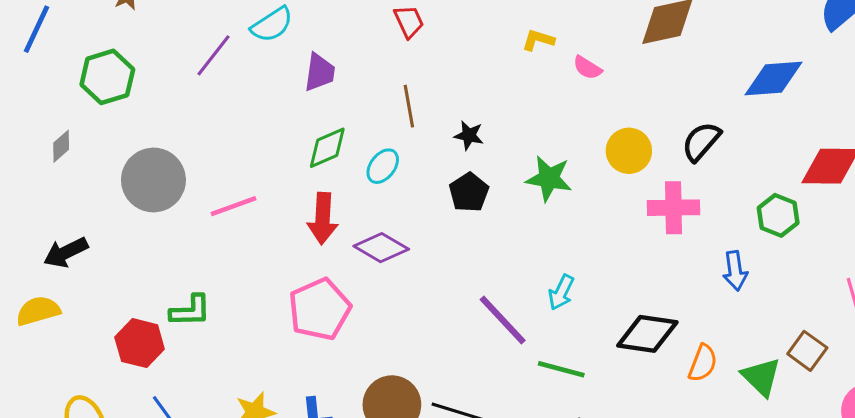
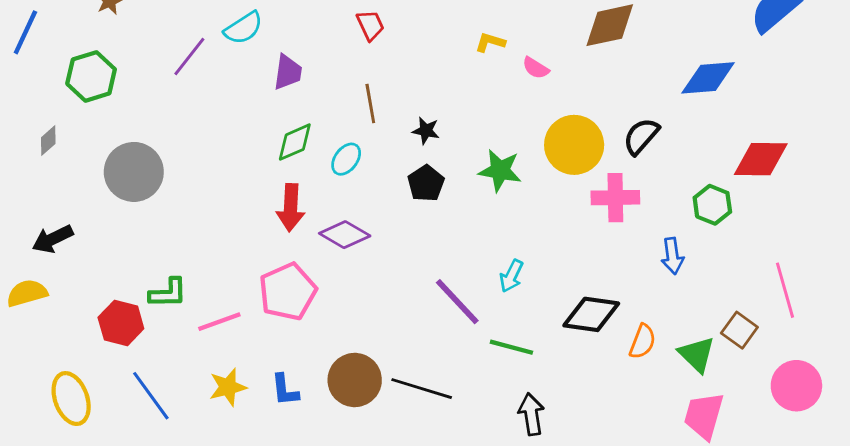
yellow circle: (629, 151) -> (574, 145), size x1.4
pink line: (233, 206) -> (219, 322), moved

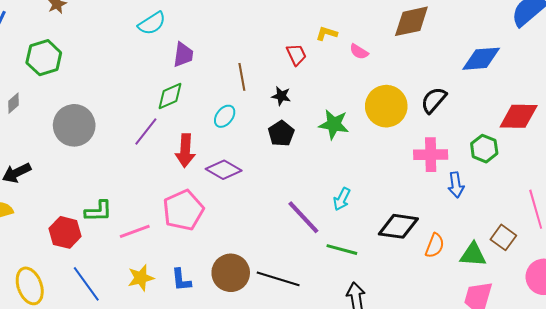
red trapezoid: (370, 25) -> (296, 55), moved
purple line: (189, 57) -> (146, 131), moved
green diamond: (295, 142) -> (170, 96), moved
pink cross: (615, 198) -> (431, 155), moved
green triangle: (697, 354) -> (473, 255), turned -40

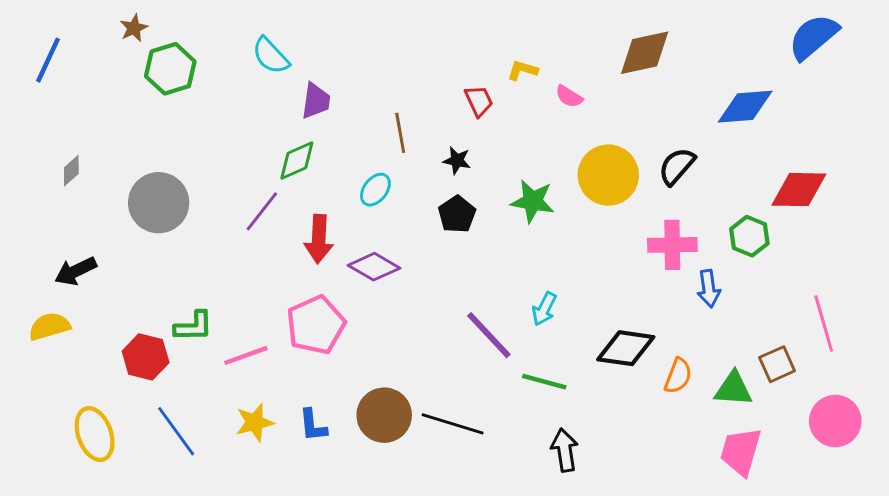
cyan semicircle: (152, 23) -> (271, 56), turned 80
green hexagon: (44, 58) -> (170, 69), moved
brown square: (503, 237) -> (777, 364), turned 30

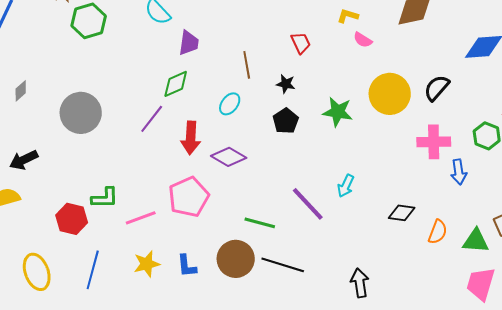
yellow L-shape: (522, 70) -> (348, 16), moved
black diamond: (626, 348) -> (402, 213), size x0.7
green line: (544, 382) -> (260, 223), moved
blue line: (176, 431) -> (93, 270), turned 51

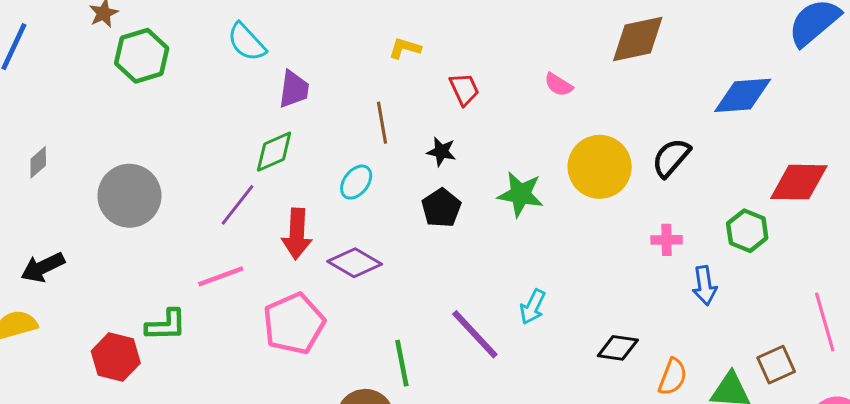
yellow L-shape: (348, 16) -> (405, 48), moved
pink cross: (434, 142) -> (667, 240), size x0.6
pink line: (141, 218) -> (221, 276), moved
green line: (260, 223) -> (402, 363), turned 64

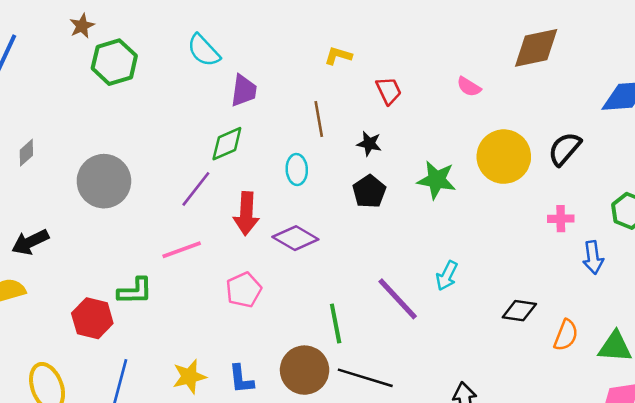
cyan ellipse: (356, 182) -> (297, 170), turned -40
pink pentagon: (294, 324) -> (244, 290), size x0.7

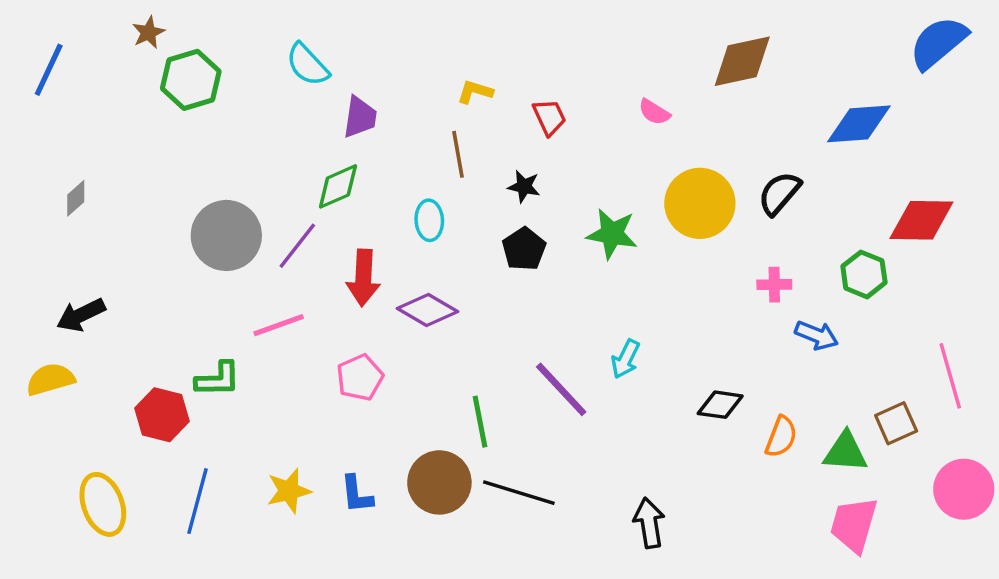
yellow L-shape: (338, 56) -> (475, 92), moved
gray circle: (104, 181) -> (226, 235), moved
blue arrow: (593, 257) -> (817, 335), turned -60

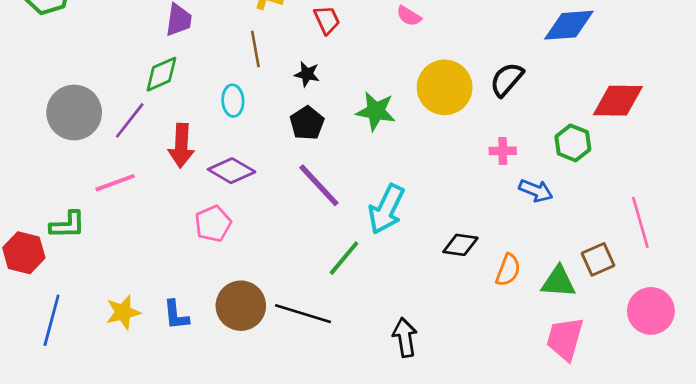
cyan arrow: (625, 359) -> (386, 209), size x1.6
pink pentagon: (360, 378) -> (213, 224), moved
purple line: (561, 389) -> (319, 185), moved
green line: (480, 422) -> (344, 258), moved, turned 51

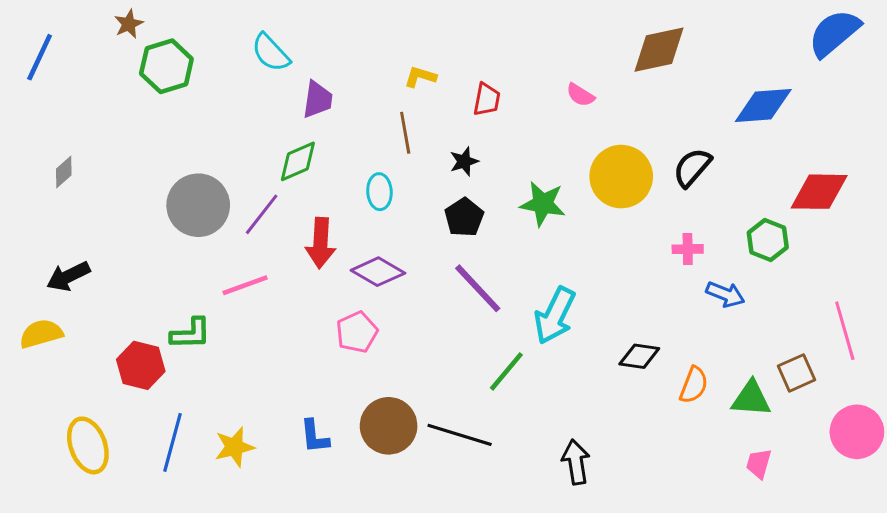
red trapezoid: (327, 20) -> (487, 99), turned 36
black star: (307, 74) -> (464, 161), turned -30
yellow star: (123, 312) -> (234, 447), moved
pink trapezoid: (565, 339) -> (759, 464), size x0.6

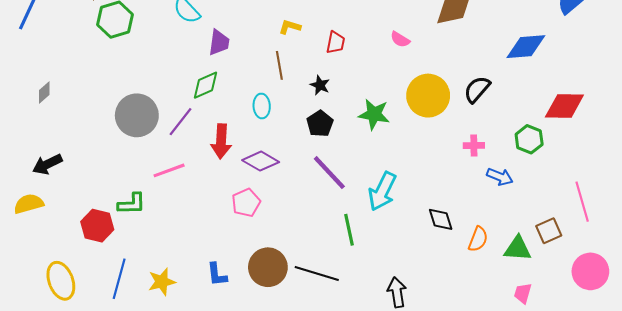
black star: (464, 161) -> (320, 85), turned -30
black diamond: (639, 356) -> (441, 219), turned 64
green line: (506, 371) -> (349, 230), turned -52

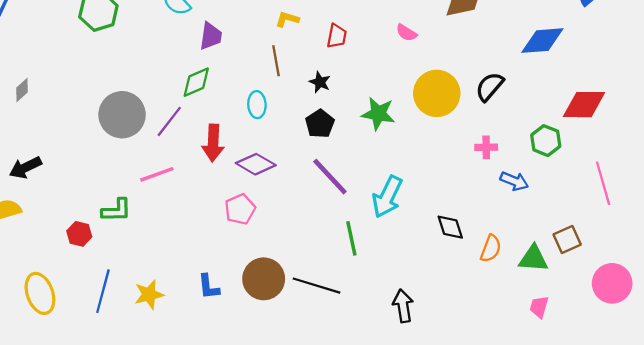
pink line: (582, 202) -> (603, 183), moved
red hexagon: (97, 226) -> (79, 234), size x0.7

